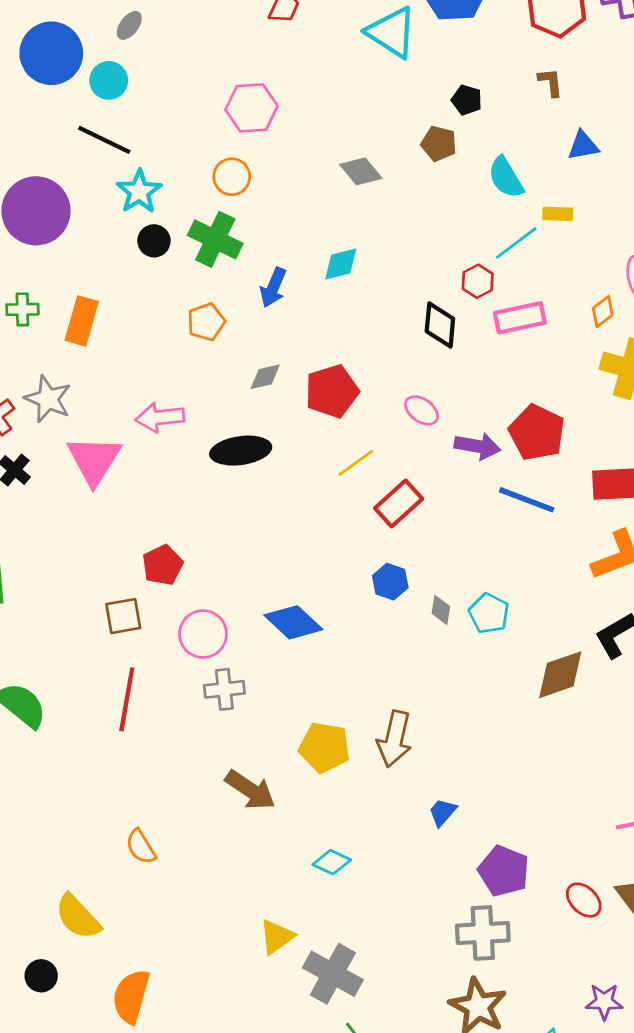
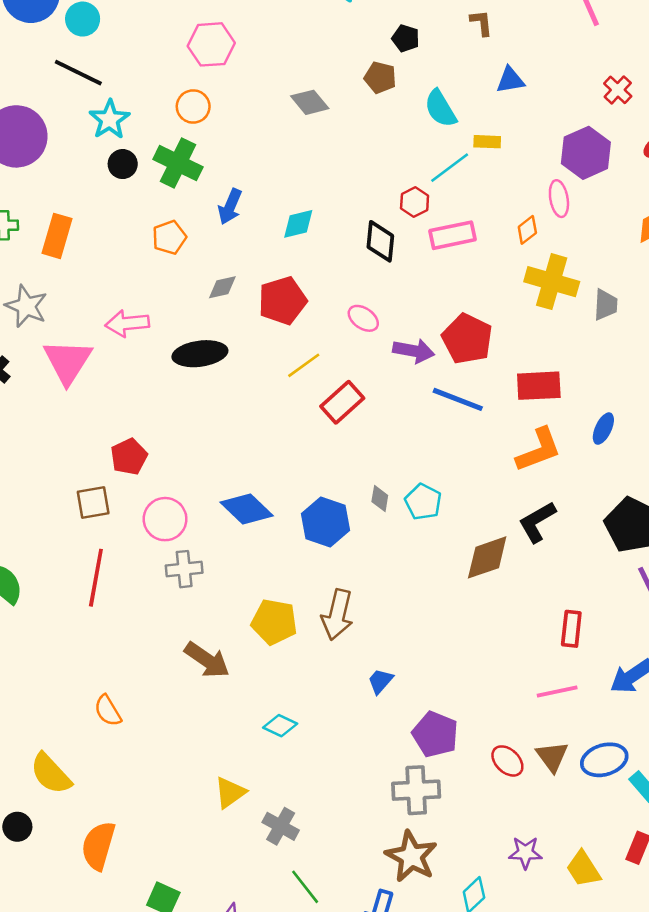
cyan diamond: (341, 264) -> (298, 224), moved
blue hexagon: (390, 582) -> (326, 522), moved, size x1.5
gray cross: (333, 974) -> (281, 826), size x0.7

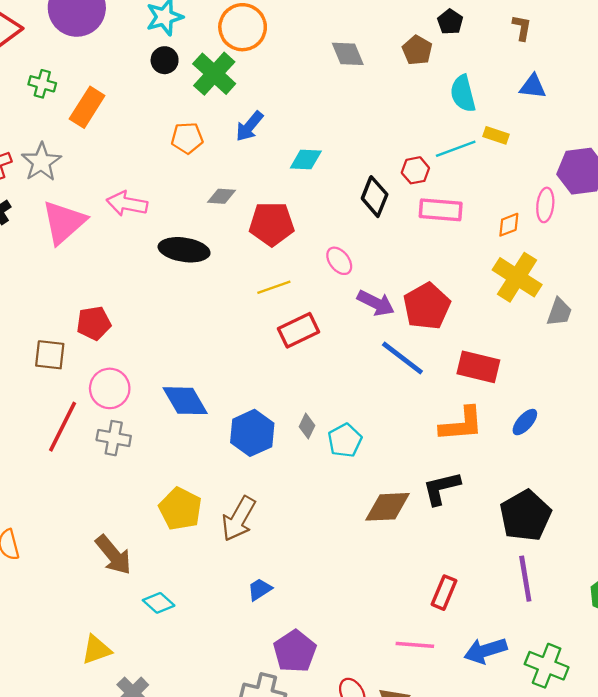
orange circle: (193, 107) -> (243, 27), size x1.5
red line: (96, 578) -> (63, 427), moved
brown arrow: (207, 660) -> (113, 555), moved

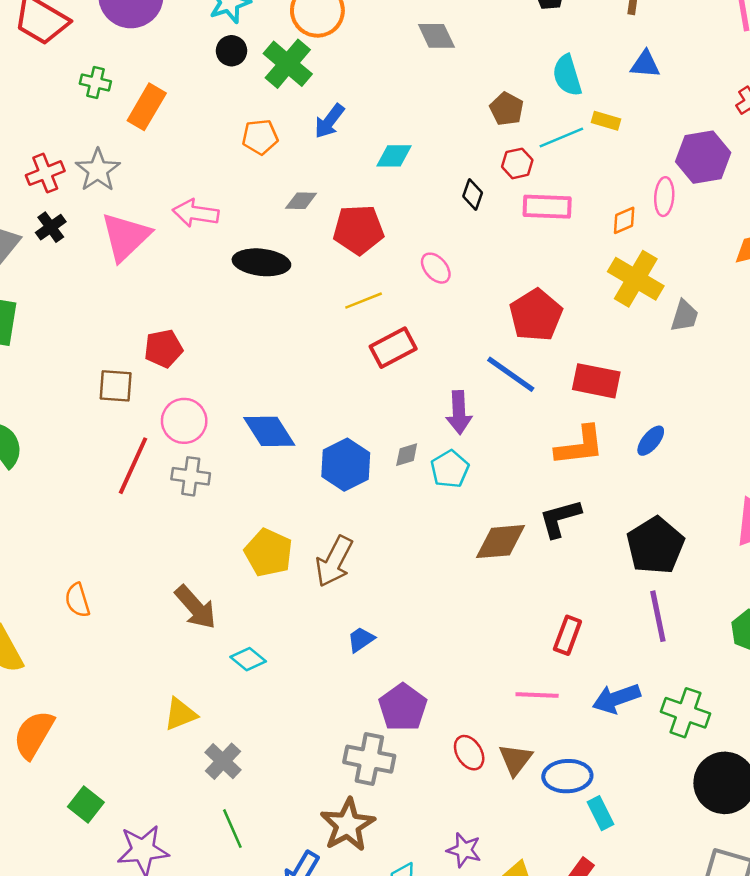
brown pentagon: (417, 50) -> (507, 109), moved
black diamond: (375, 197) -> (473, 194), size x0.7
purple arrow: (376, 303) -> (459, 412), moved, turned 63
gray diamond: (307, 426) -> (407, 455), turned 50

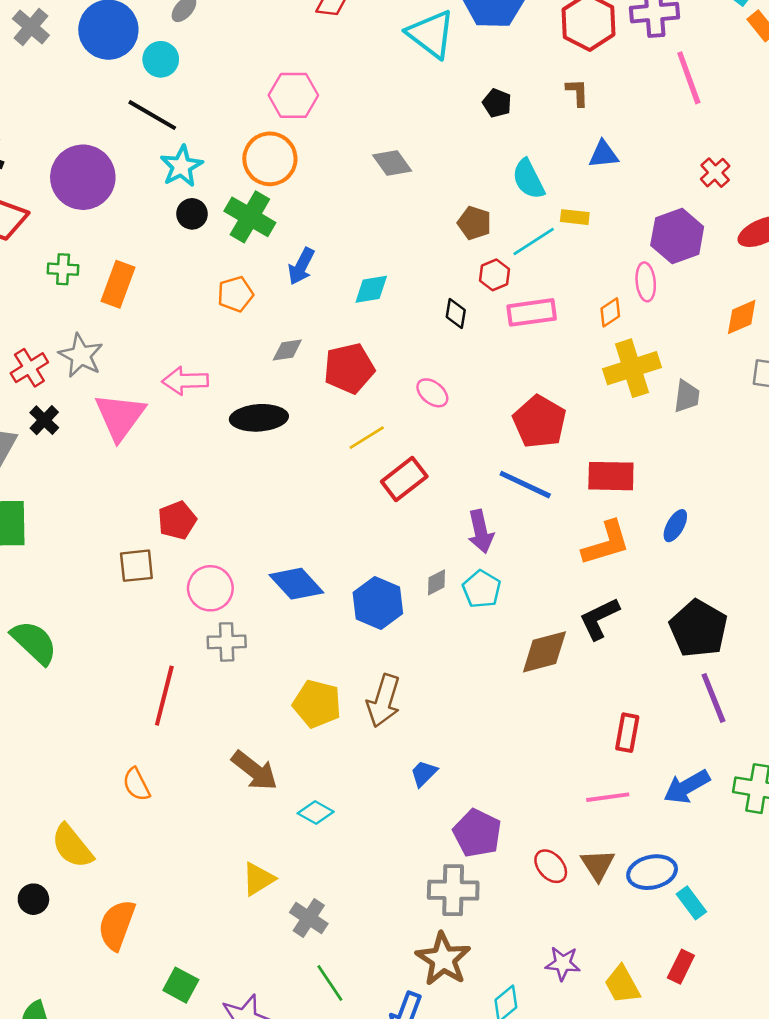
yellow cross: (636, 279) -> (632, 368), turned -38
red line: (133, 466) -> (164, 696), moved

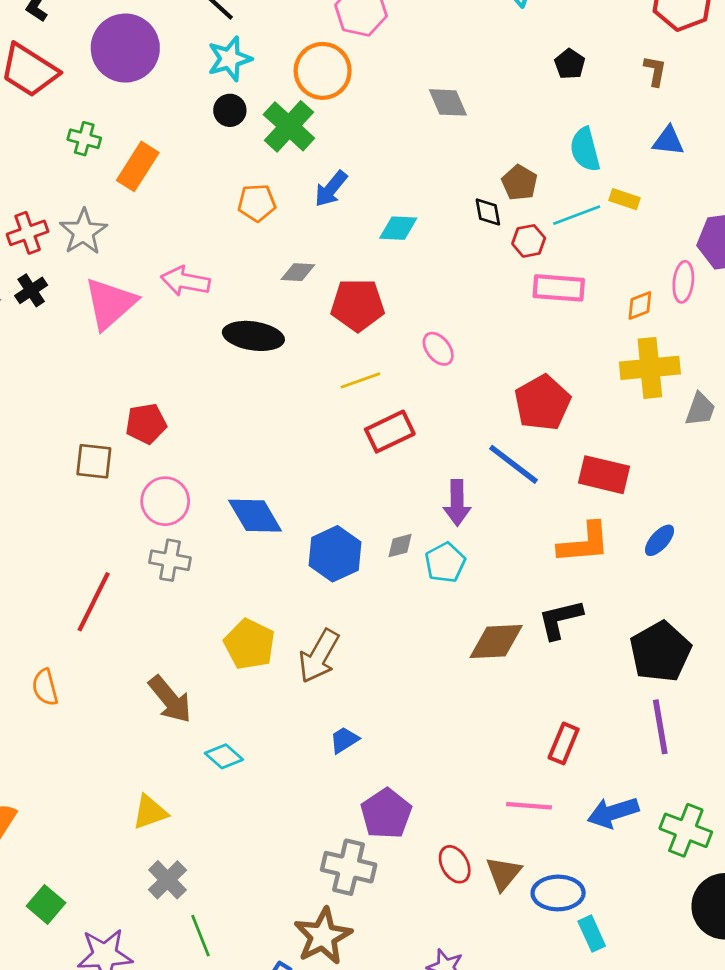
black diamond: (456, 314) -> (488, 212), moved, turned -32
gray cross: (309, 918) -> (167, 880), moved

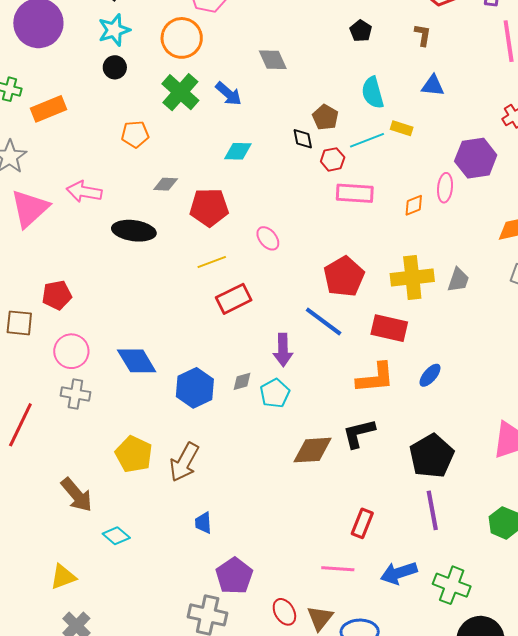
green cross: (289, 126) -> (180, 92), moved
orange rectangle: (138, 166) -> (48, 109), turned 36
blue arrow: (331, 189) -> (228, 94), moved, turned -88
yellow cross: (650, 368) -> (412, 278), moved
blue trapezoid: (344, 740) -> (203, 523), turned -60

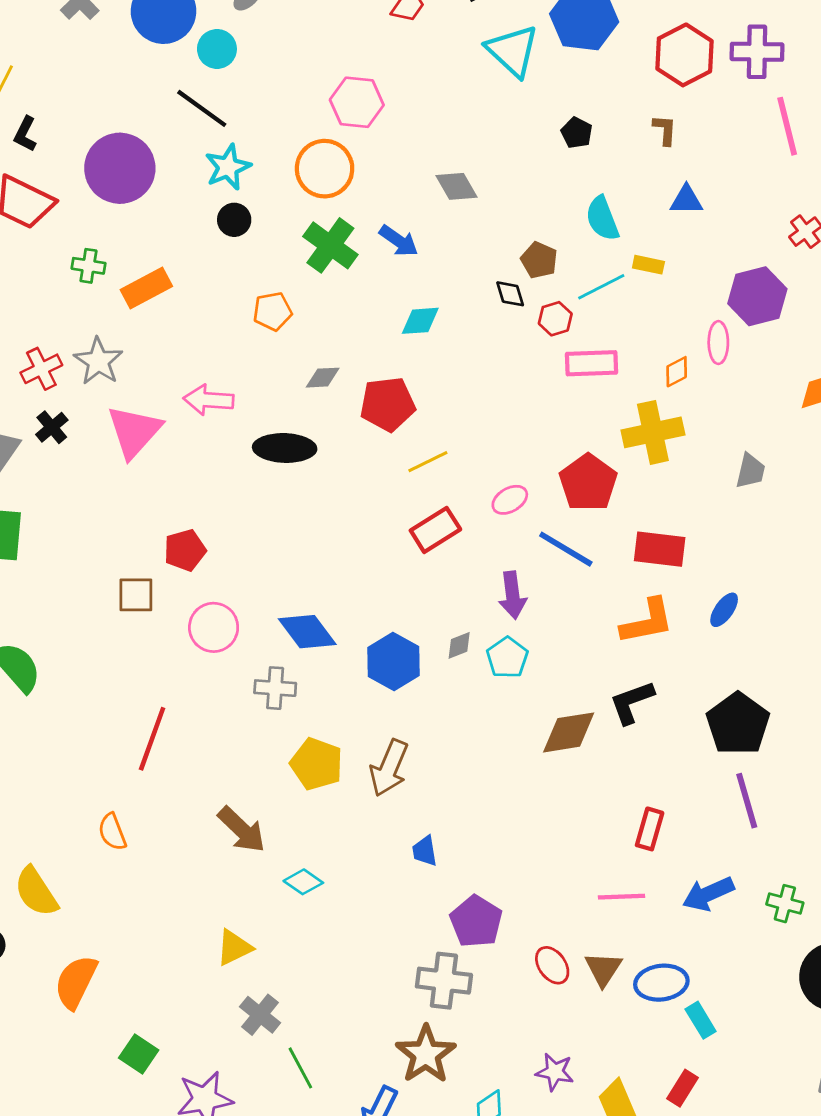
pink ellipse: (268, 238) -> (510, 500), moved, turned -75
yellow line: (212, 262) -> (428, 462), moved
yellow cross: (412, 278) -> (653, 432), moved
gray cross: (75, 394) -> (275, 688), moved
green cross: (452, 585) -> (785, 904), size x0.7

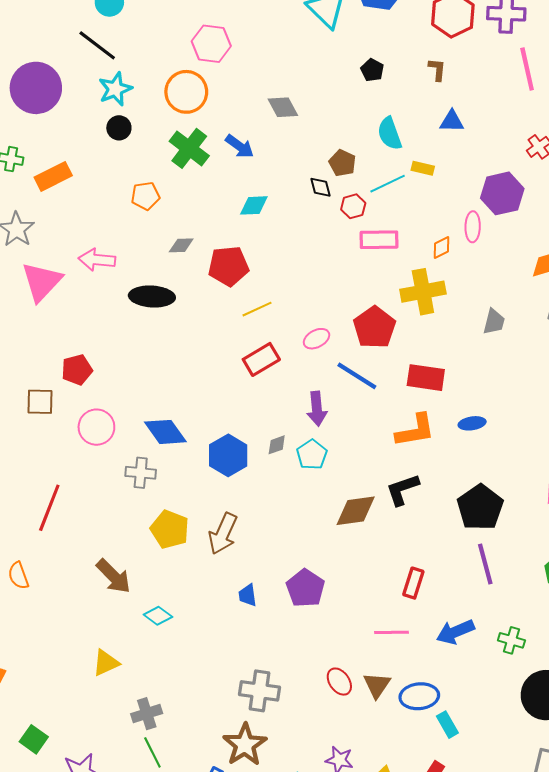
blue ellipse: (724, 610) -> (472, 423), turned 45
purple pentagon: (476, 921) -> (305, 588), moved
gray cross: (260, 1015) -> (147, 714), moved, turned 32

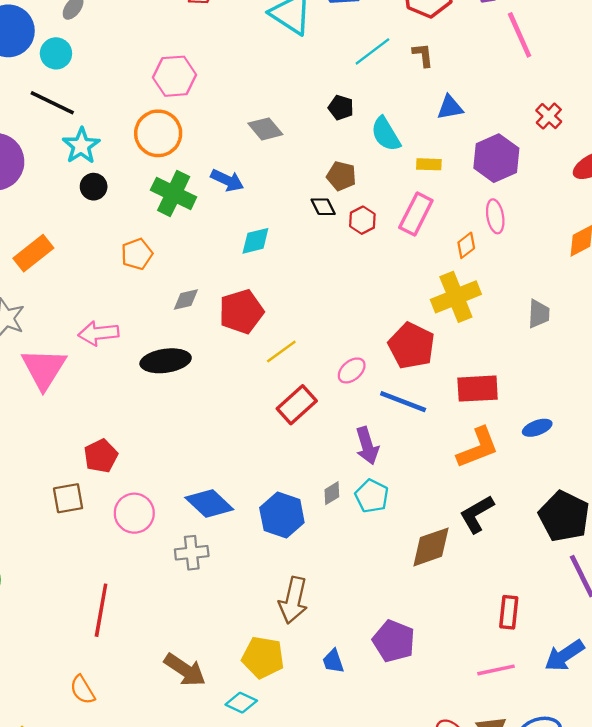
black pentagon: (372, 70) -> (341, 108), moved
cyan line: (388, 184) -> (372, 51), moved
purple hexagon: (502, 193) -> (496, 158), moved
pink rectangle: (379, 240) -> (416, 214), moved, turned -51
yellow pentagon: (170, 529) -> (263, 657), moved

